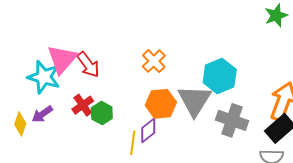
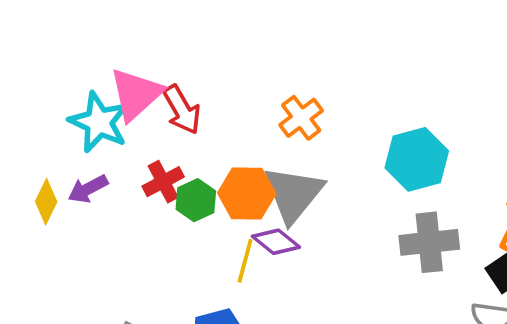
gray triangle: (195, 100) -> (293, 194), moved
orange hexagon: (161, 104) -> (247, 193), moved
gray cross: (232, 120) -> (429, 242), turned -32
purple diamond: (148, 130) -> (276, 242), turned 70

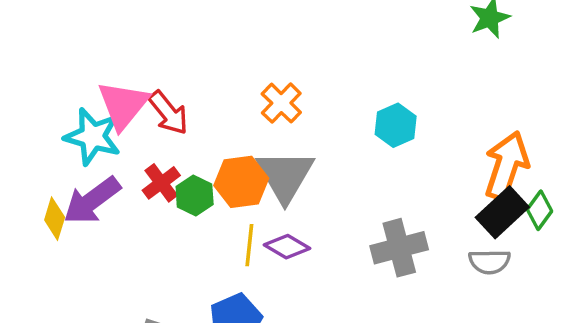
cyan hexagon: (417, 159) -> (396, 125), size x0.7
purple arrow: (88, 189) -> (92, 201), size x1.6
purple diamond: (276, 242) -> (287, 247), moved
gray cross: (429, 242) -> (399, 248), moved

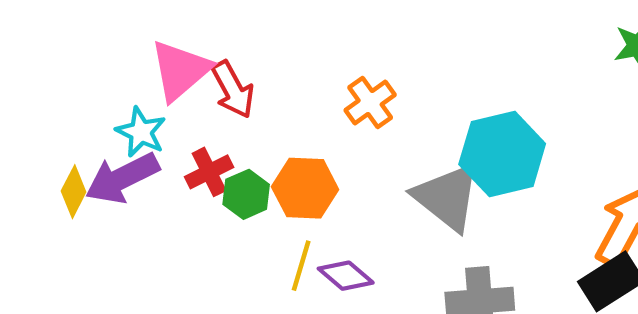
cyan hexagon: (396, 125) -> (502, 154), size x1.6
cyan star: (93, 136) -> (141, 132), moved, size x0.7
gray triangle: (285, 176) -> (447, 197), moved, turned -32

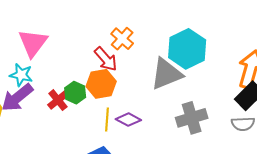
red arrow: (233, 90) -> (106, 59), moved
red cross: (209, 172) -> (58, 100), moved
gray triangle: (447, 197) -> (166, 74), turned -48

